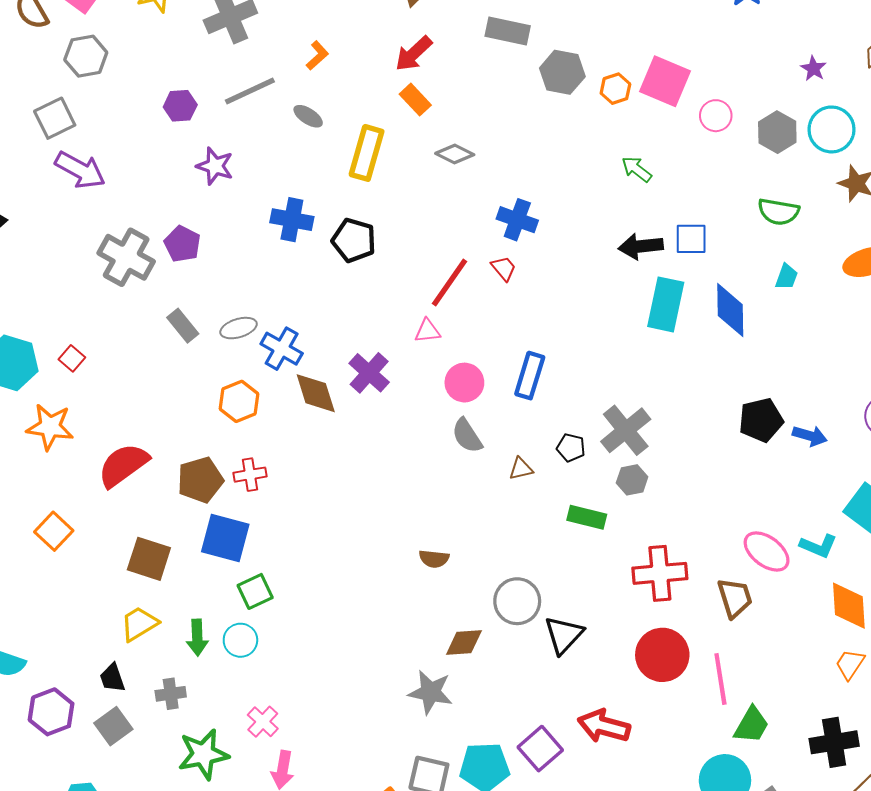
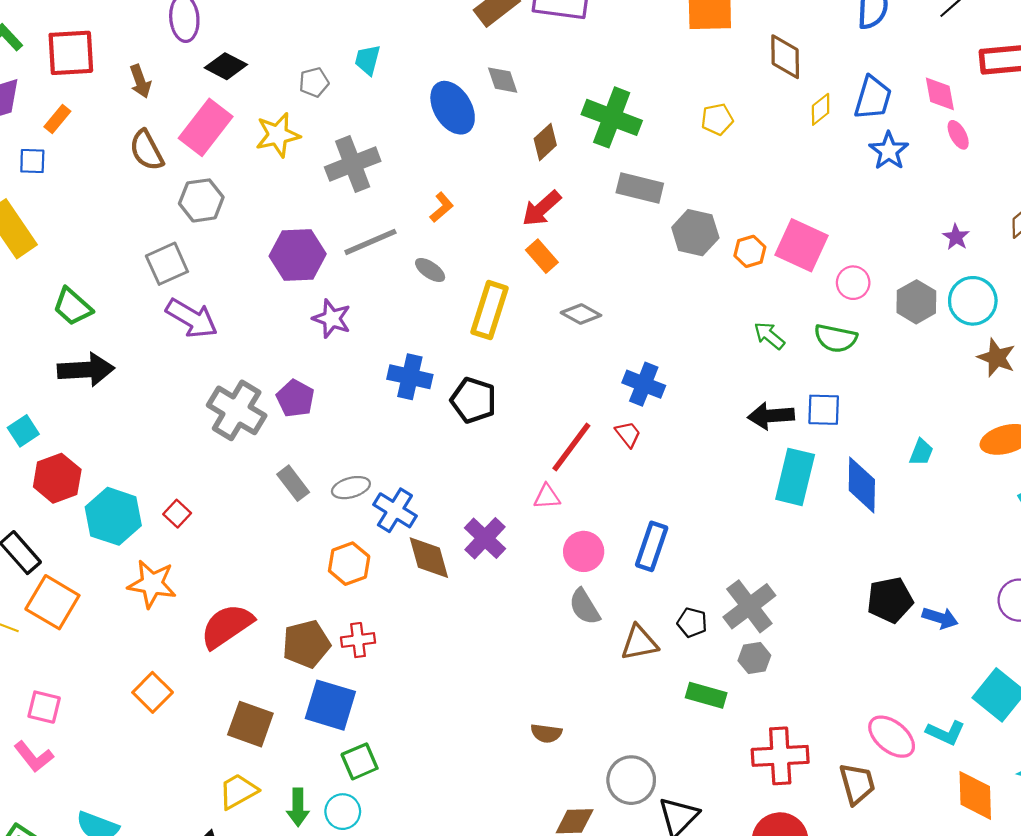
purple hexagon: (180, 106) -> (298, 255), size x1.6
green semicircle: (778, 212) -> (836, 338), moved
brown triangle: (521, 469) -> (639, 643), size x1.5

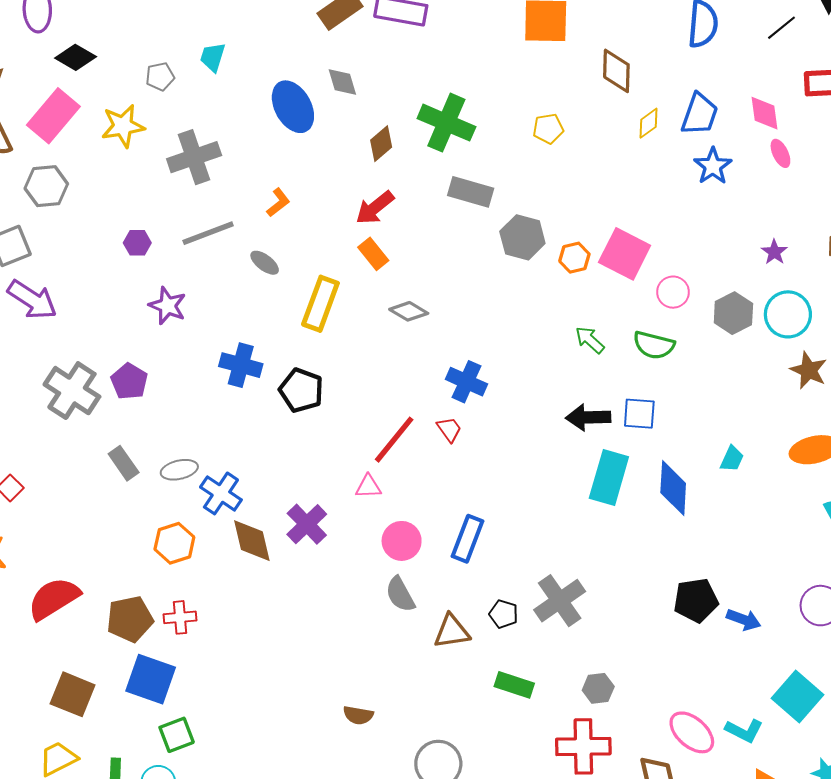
purple hexagon: (298, 255) -> (137, 243), size x0.5
gray hexagon: (754, 658) -> (598, 688), moved

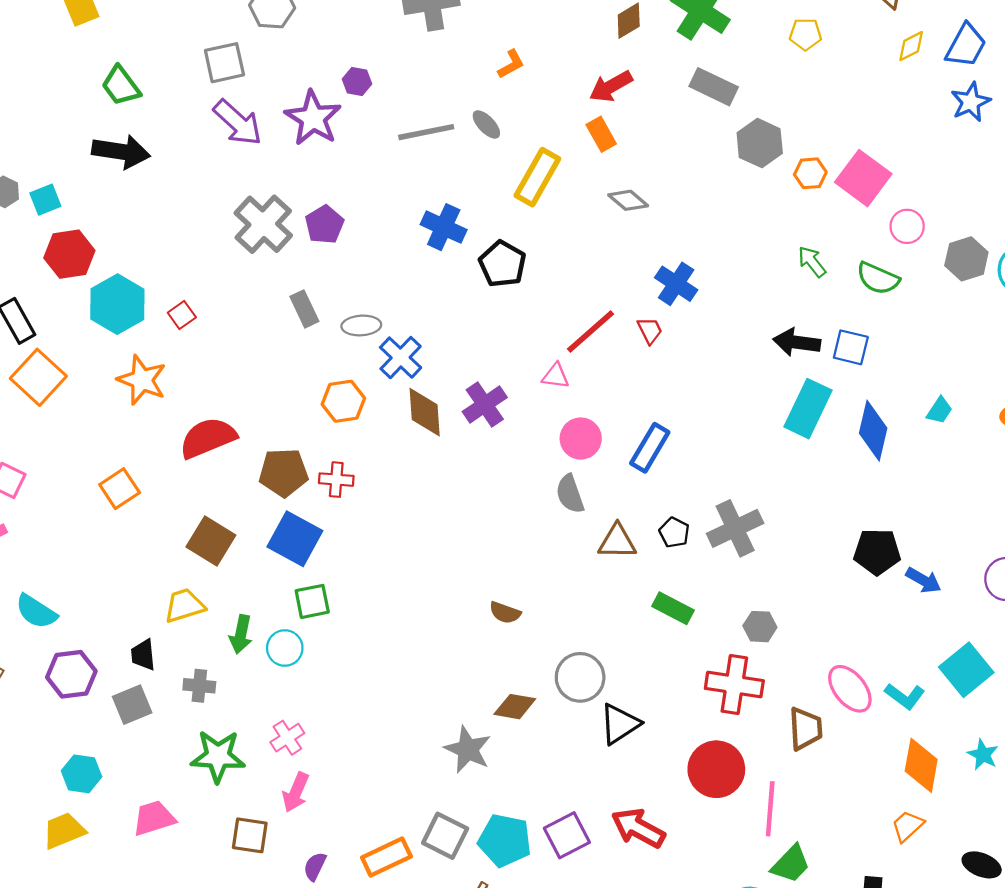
gray line: (208, 233) -> (426, 132), moved
purple star: (168, 306) -> (313, 118), moved, size x1.4

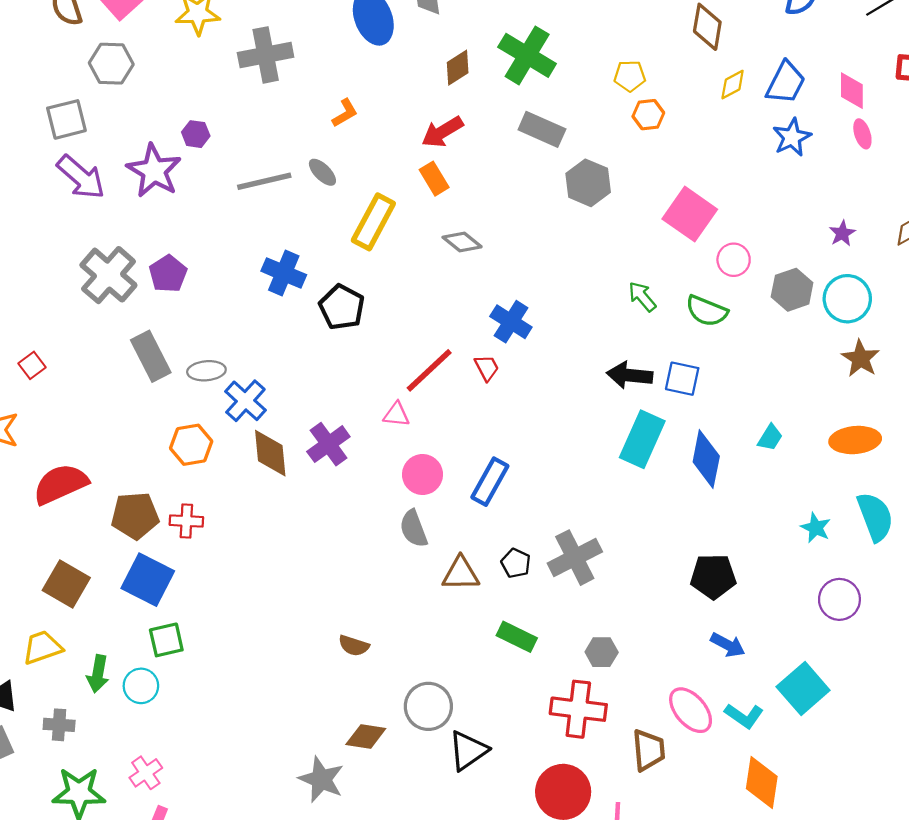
orange hexagon: (810, 173) -> (648, 115), moved
gray rectangle: (304, 309) -> (151, 356), size x1.4
blue arrow: (924, 580) -> (728, 645), moved
cyan star: (983, 755) -> (816, 528), moved

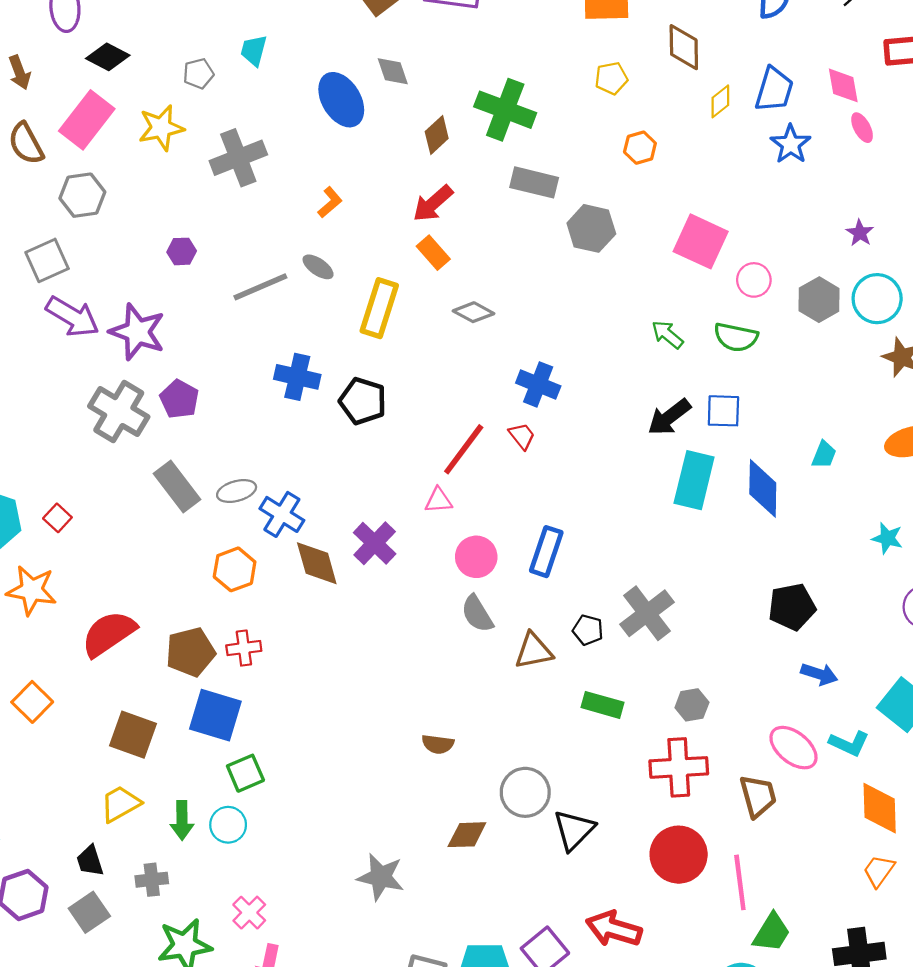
yellow pentagon: (630, 76) -> (611, 78), moved
purple star: (154, 171) -> (137, 332), moved
black arrow: (630, 375) -> (669, 417), turned -33
gray star: (321, 779) -> (381, 877), moved

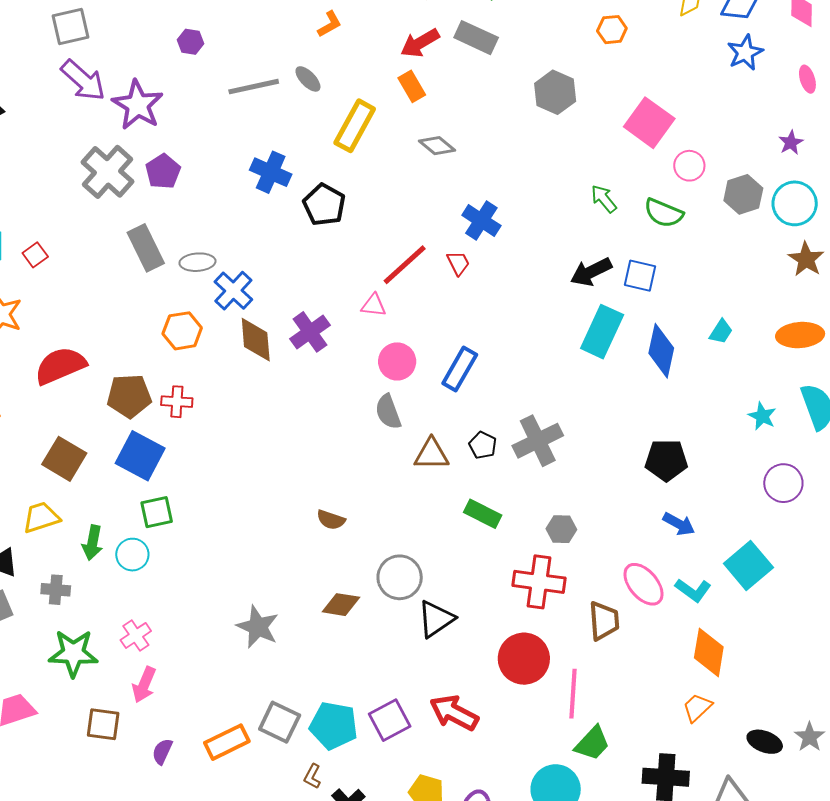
pink ellipse: (862, 128) -> (807, 79), moved
gray rectangle: (534, 182) -> (476, 38), moved

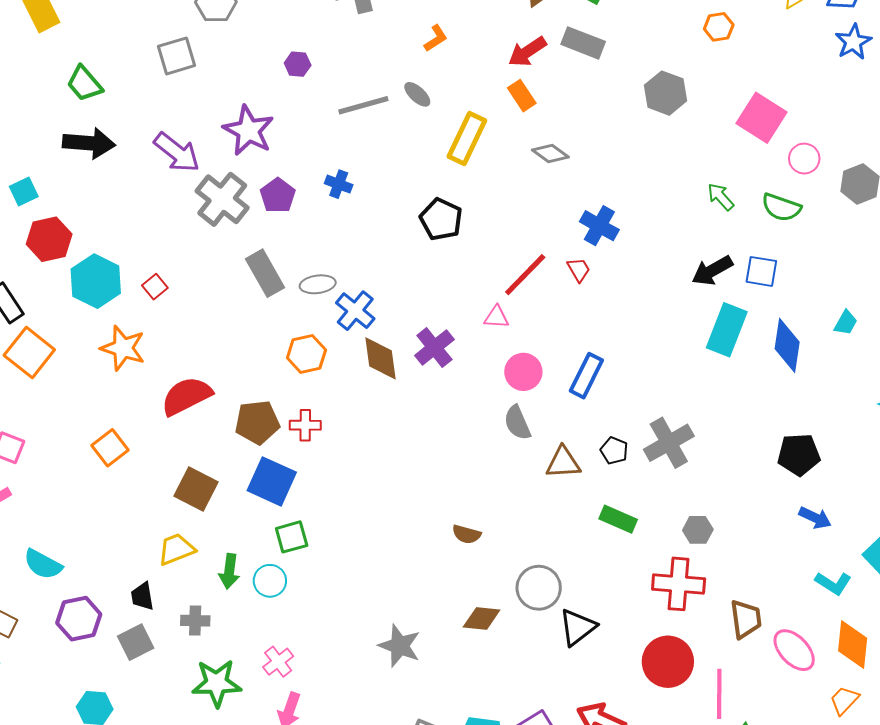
purple arrow: (83, 80) -> (177, 152), moved
blue cross: (271, 172) -> (339, 184), moved, size x0.7
pink ellipse: (643, 584) -> (794, 650), moved

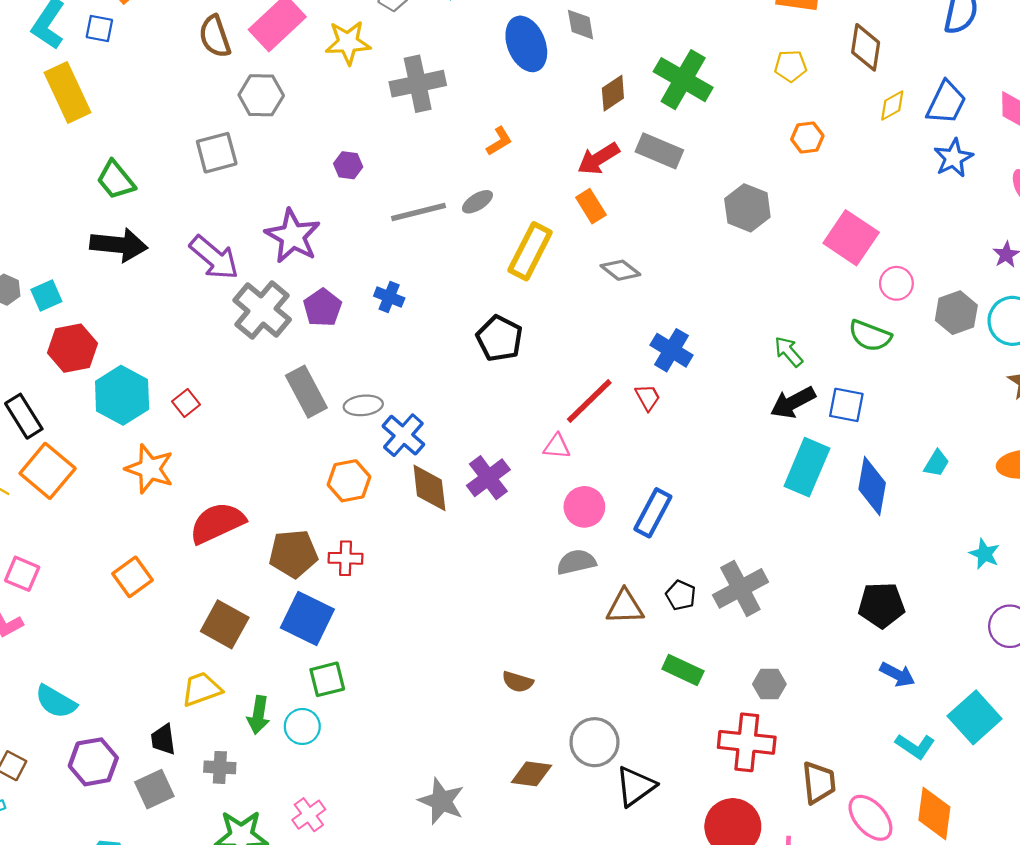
gray ellipse: (417, 94) -> (477, 202), turned -76
green arrow: (721, 197) -> (789, 352), moved
gray semicircle: (517, 423) -> (576, 562), turned 99

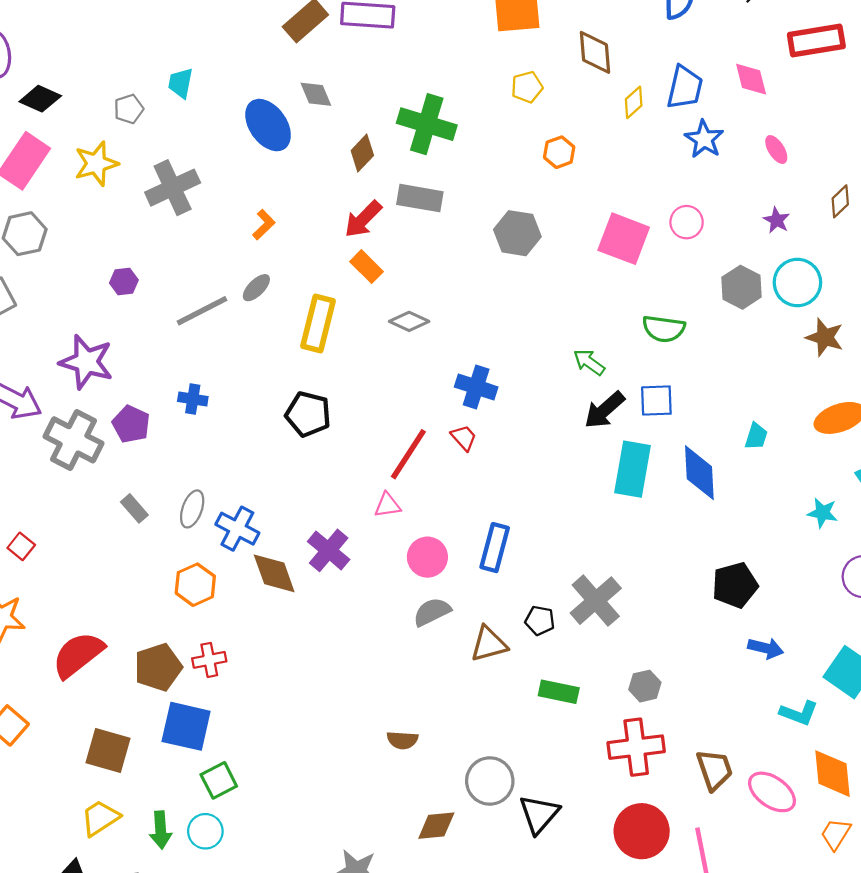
pink circle: (896, 283) -> (687, 222), moved
gray rectangle: (306, 392) -> (134, 508), size x0.6
gray ellipse: (363, 405) -> (192, 509), turned -51

